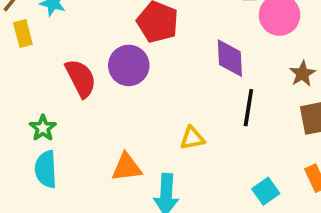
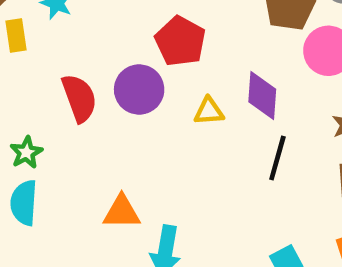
yellow triangle: (192, 138) -> (209, 111), moved

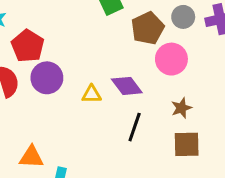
red pentagon: (180, 41) -> (28, 46), moved
purple diamond: (262, 96) -> (127, 86), turned -44

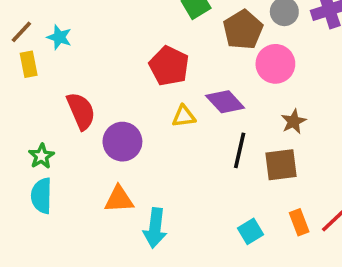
red pentagon: (28, 46) -> (169, 66), moved
purple circle: (47, 78) -> (122, 142), moved
brown square: (187, 144) -> (281, 165), moved

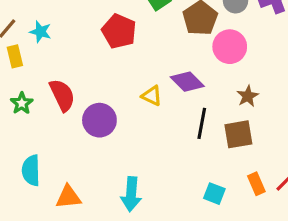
red pentagon: (169, 66) -> (119, 31), moved
yellow triangle: (184, 116) -> (152, 96), turned 35
green star: (41, 156) -> (22, 103), moved
orange triangle: (119, 199) -> (68, 197), moved
cyan square: (250, 231) -> (214, 194), turned -35

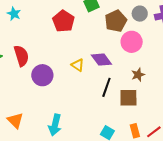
orange triangle: (68, 197) -> (15, 121), turned 42

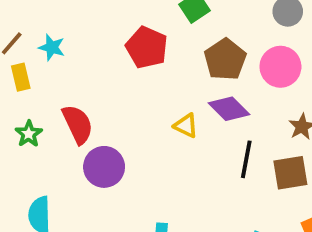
brown pentagon: (116, 21) -> (225, 59), moved
purple circle: (42, 75) -> (104, 167), moved

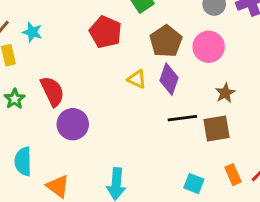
purple diamond: (229, 109) -> (169, 79), turned 64
yellow triangle: (186, 126) -> (137, 79), moved
black line: (246, 159) -> (182, 118), turned 72

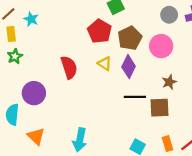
red pentagon: (106, 32) -> (99, 31), moved
red semicircle: (52, 91) -> (69, 67), moved
green star: (15, 99) -> (15, 56), moved
purple circle: (73, 124) -> (34, 93), moved

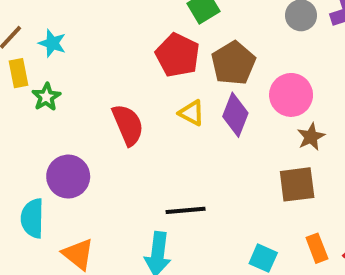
pink circle: (161, 46) -> (291, 95), moved
green star: (15, 56) -> (46, 97), moved
black line: (135, 97) -> (186, 210), moved

